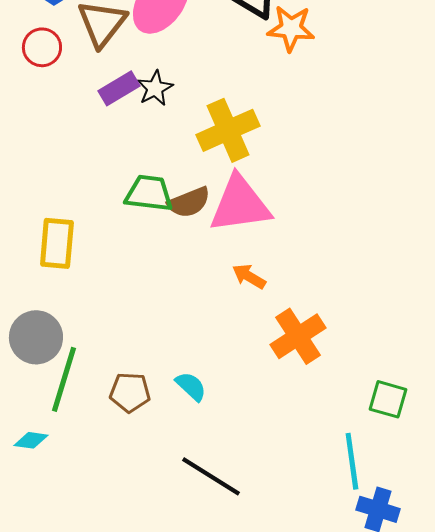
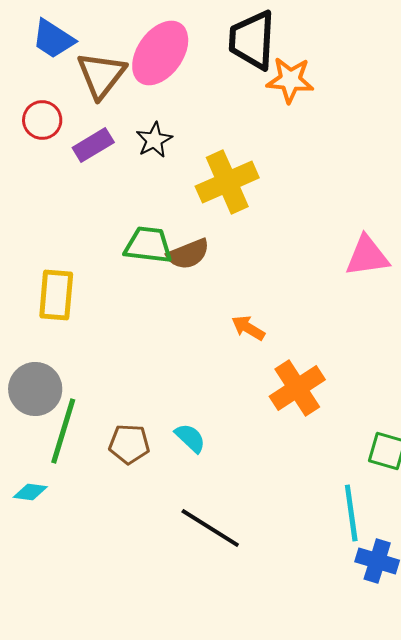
red circle: (42, 47) -> (42, 120), moved
purple rectangle: (119, 88) -> (93, 145), moved
pink triangle: (240, 204) -> (367, 256), moved, size x0.7

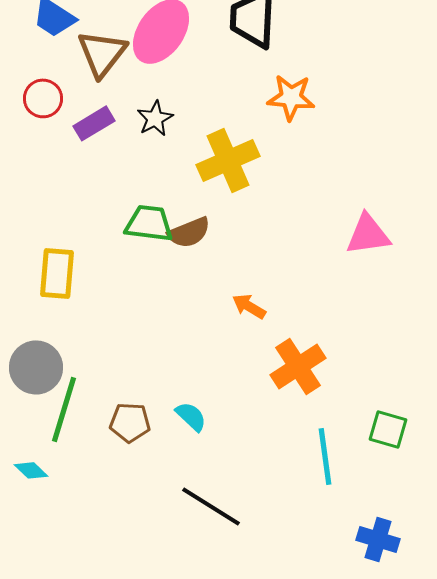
orange star: (290, 80) -> (291, 97), moved
cyan diamond: (30, 492) -> (31, 470), turned 36
cyan line: (351, 513) -> (325, 456), moved

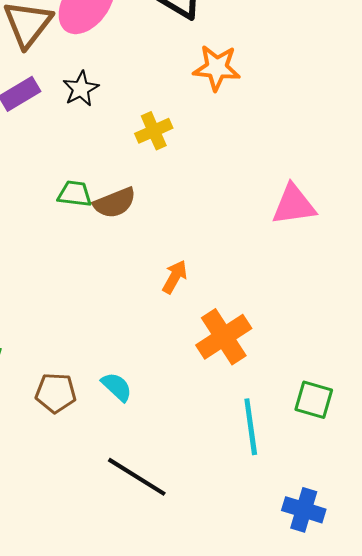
yellow cross: (228, 160) -> (154, 131), size x0.6
green trapezoid: (149, 223) -> (75, 194), size x0.7
orange arrow: (249, 306) -> (175, 277), turned 88

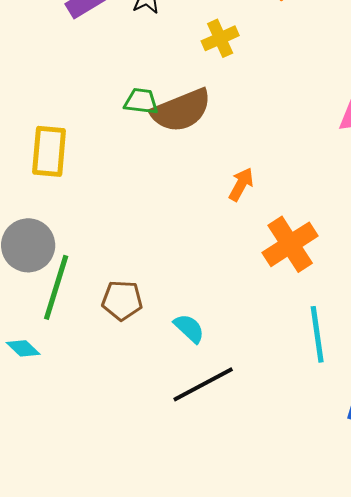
brown semicircle: (115, 203) -> (181, 110), size x1.4
cyan semicircle: (117, 387) -> (189, 328), moved
black line: (137, 477) -> (203, 384), turned -60

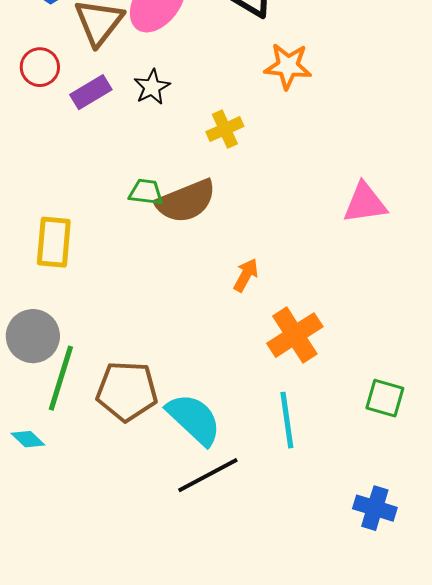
brown pentagon: (122, 300) -> (127, 391), size x1.5
cyan semicircle: (189, 328) -> (194, 419), size x1.8
cyan line: (317, 334) -> (287, 420), moved

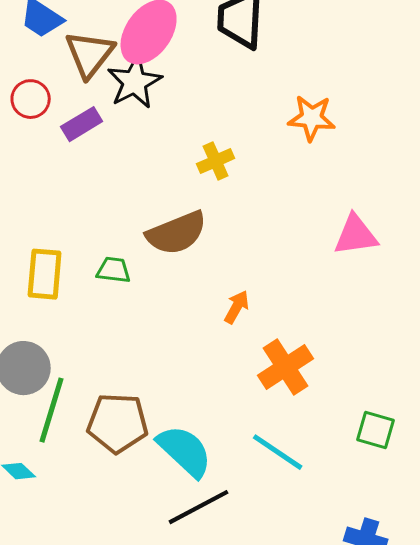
orange star: (288, 66) -> (312, 118), moved
black star: (152, 87) -> (135, 82), moved, size x1.5
green trapezoid: (146, 192) -> (114, 270), moved
cyan line: (287, 420) -> (278, 452), turned -48

